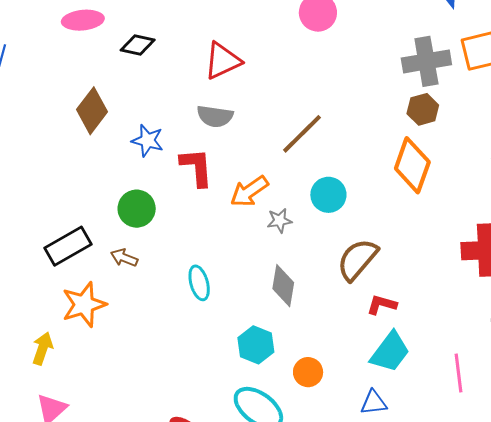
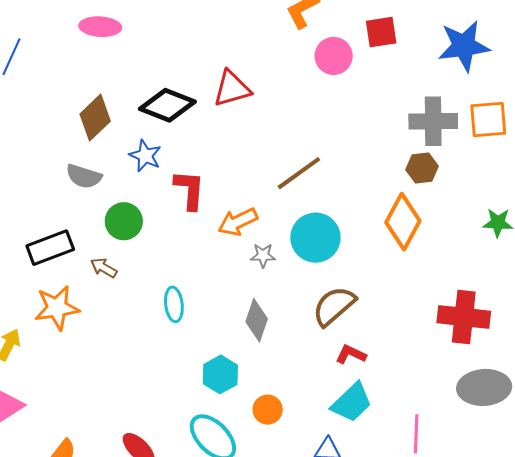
black diamond: (138, 45) -> (167, 105), moved, size x1.6
gray semicircle: (215, 116) -> (84, 176), moved
cyan circle: (328, 195) -> (315, 238), size x1.4

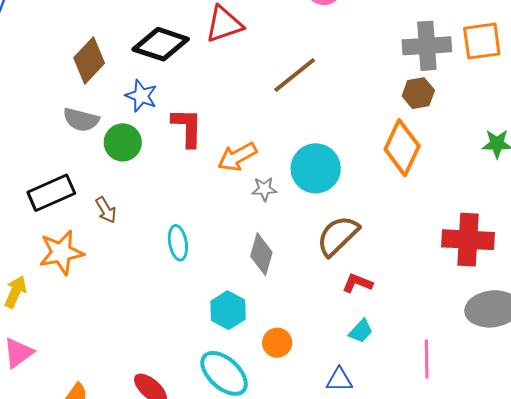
brown line: (299, 173) -> (295, 75), moved
green circle: (124, 221) -> (123, 142), moved
brown arrow: (104, 268) -> (106, 210), turned -148
cyan trapezoid: (352, 402) -> (361, 331), size x0.6

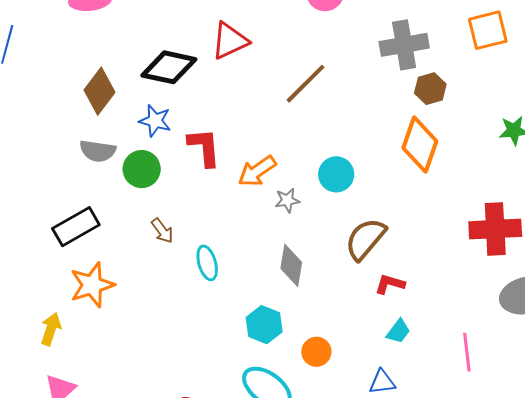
gray cross: (427, 46) -> (404, 45), moved
cyan circle: (316, 168) -> (336, 174), size x0.7
brown arrow: (106, 210) -> (162, 231), moved

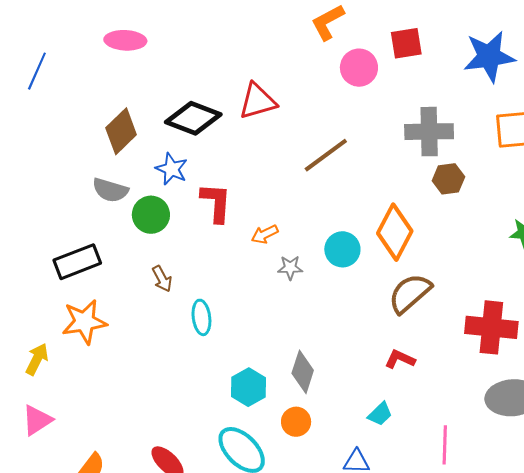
orange diamond: (420, 145) -> (395, 232), moved
orange arrow: (257, 171) -> (265, 234), size x0.7
brown semicircle: (365, 239) -> (410, 293), moved
gray diamond: (291, 265) -> (303, 372), moved
red L-shape: (390, 284) -> (400, 359), moved

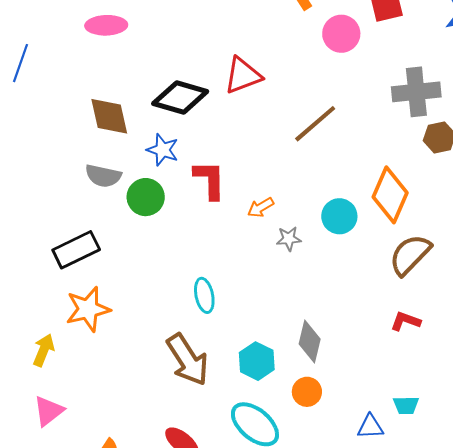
brown diamond: (121, 131) -> (109, 116), turned -54
brown arrow: (162, 279) -> (188, 360), moved, size x2.0
cyan trapezoid: (380, 414) -> (406, 405), moved, turned 48

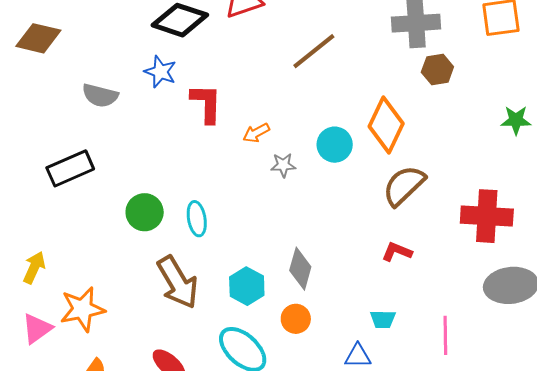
brown diamond: (109, 116) -> (38, 38), moved, turned -66
green circle: (146, 197) -> (145, 212), moved
orange star: (88, 309) -> (82, 309), moved
cyan trapezoid: (406, 405) -> (383, 319), moved

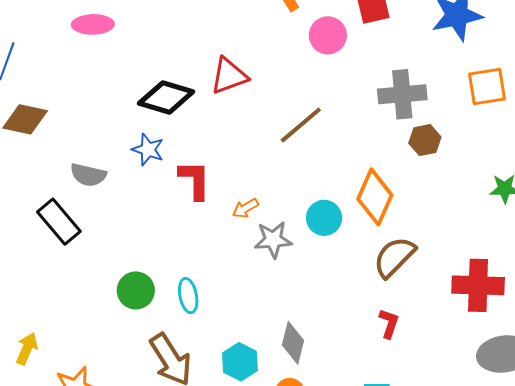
gray star: (283, 165) -> (273, 240), size x1.5
black rectangle: (70, 168) -> (59, 222), moved, turned 75
red L-shape: (397, 252) -> (389, 323), turned 88

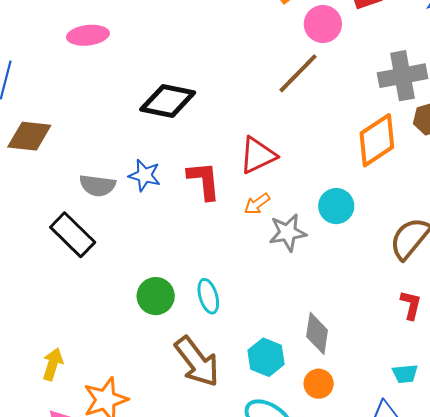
red triangle: (229, 76) -> (258, 155), moved
brown line: (301, 125) -> (298, 73), moved
blue star: (148, 150) -> (144, 175), moved
orange diamond: (375, 197) -> (377, 140), moved, turned 38

